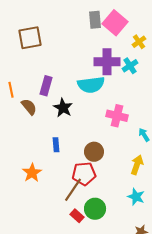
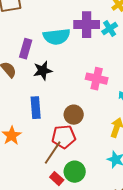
cyan semicircle: (91, 85) -> (57, 37), moved
black star: (63, 108) -> (43, 71), turned 30
blue rectangle: (56, 145) -> (36, 108), size x1.5

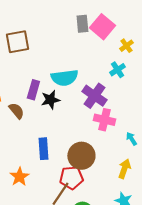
purple cross: (87, 25) -> (94, 96), moved, turned 35
black star: (43, 71) -> (50, 100), moved
brown circle: (74, 115) -> (81, 156), size x1.4

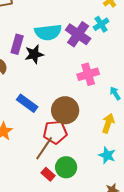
purple cross: (94, 96) -> (78, 34), moved
pink cross: (104, 120) -> (88, 74), turned -30
blue rectangle: (43, 149) -> (27, 103), turned -50

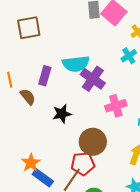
purple cross: (78, 34) -> (93, 79), moved
black star: (34, 54) -> (62, 114), moved
blue rectangle: (27, 103) -> (43, 178), moved

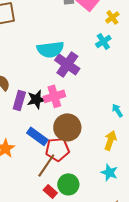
purple rectangle: (45, 76) -> (19, 100), moved
pink cross: (116, 106) -> (54, 96), moved
blue rectangle: (43, 178) -> (37, 136), moved

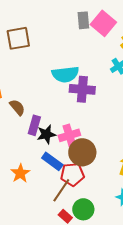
purple cross: (67, 64) -> (82, 89), turned -30
pink cross: (54, 96) -> (69, 135), moved
black star: (36, 99) -> (46, 134), moved

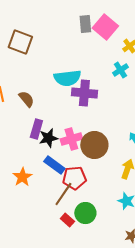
brown square: (18, 38) -> (20, 42), turned 30
brown semicircle: (17, 107) -> (26, 99), moved
brown circle: (82, 152) -> (94, 145), moved

